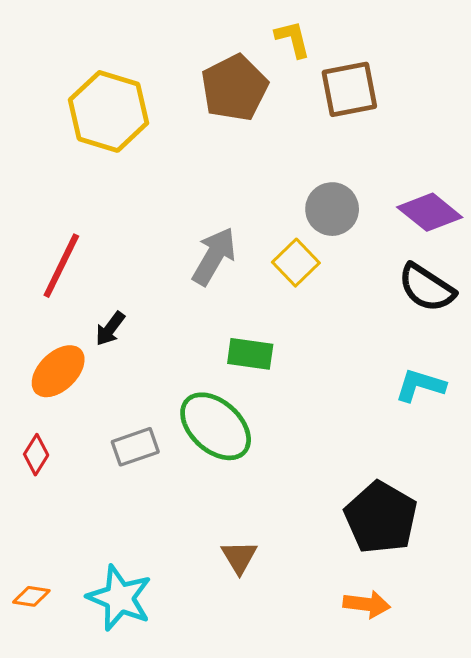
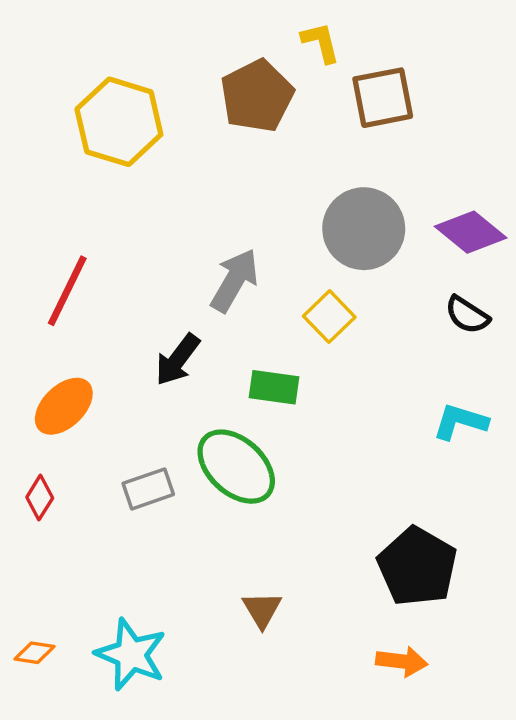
gray circle: (332, 209) -> (364, 229), size x1.4
yellow square: (296, 263) -> (329, 317), moved
black semicircle: (427, 288) -> (467, 315), size x0.7
black arrow: (110, 329) -> (178, 360), moved, size x1.4

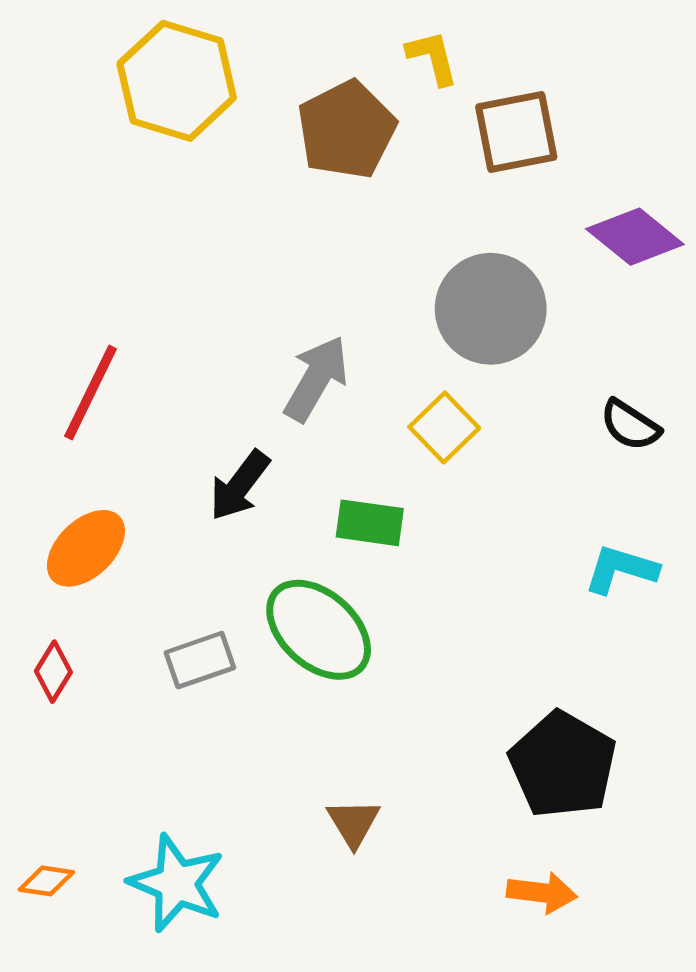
yellow hexagon: (119, 122) -> (177, 81), moved
purple diamond: (471, 232) -> (635, 237), moved

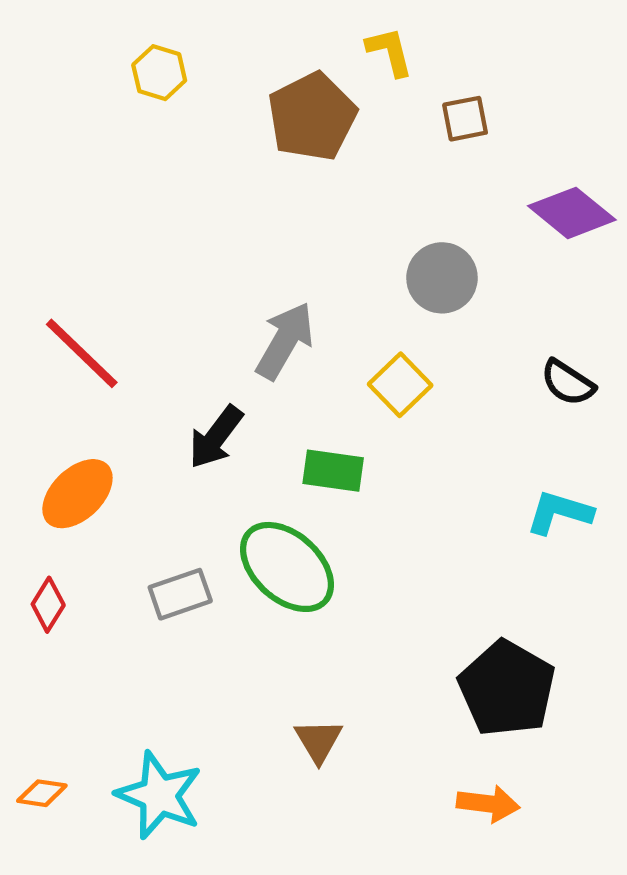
yellow hexagon: (177, 81) -> (159, 73), size x0.5
brown square: (516, 132) -> (465, 119), size x0.6
gray circle: (491, 309) -> (442, 278), size x0.7
red line: (91, 393) -> (82, 353), turned -72

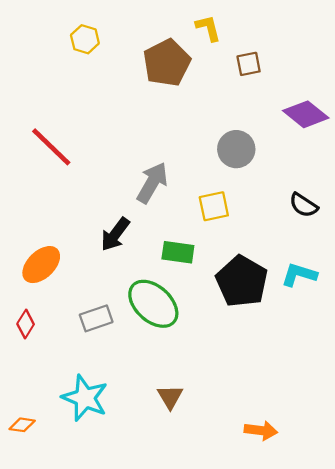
red line: (82, 353) -> (51, 147), moved
yellow square: (400, 385) -> (214, 206), turned 32
black pentagon: (507, 688) -> (242, 281), moved
cyan star: (159, 795) -> (85, 398), moved

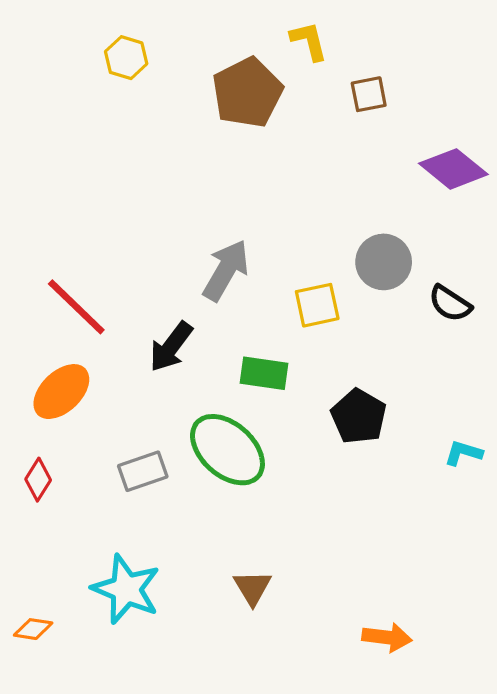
red line: (51, 147) -> (76, 307), moved
gray circle: (236, 149) -> (384, 262), moved
cyan L-shape: (299, 275) -> (463, 453), moved, size x0.7
black pentagon: (242, 281) -> (359, 416), size x0.7

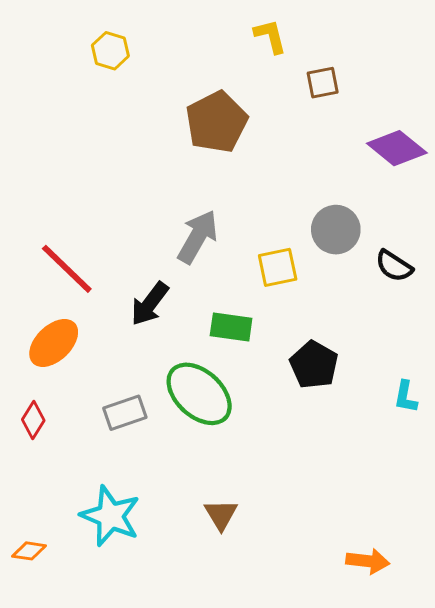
brown pentagon: (247, 93) -> (217, 122), moved
cyan L-shape: (463, 453) -> (406, 397), turned -96
orange arrow: (387, 637) -> (368, 561), moved

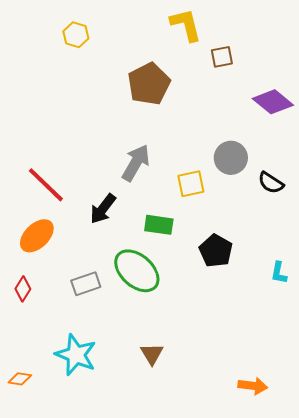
yellow L-shape: (270, 36) -> (186, 25), size x1.4

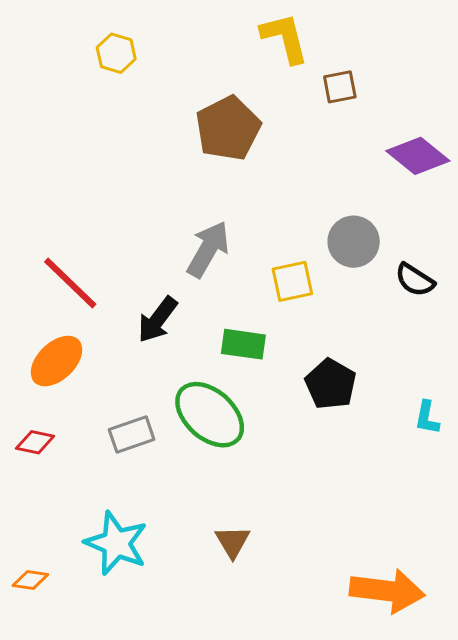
red diamond: (23, 289) -> (35, 442), turned 70
orange arrow: (253, 386) -> (387, 591), size x1.6

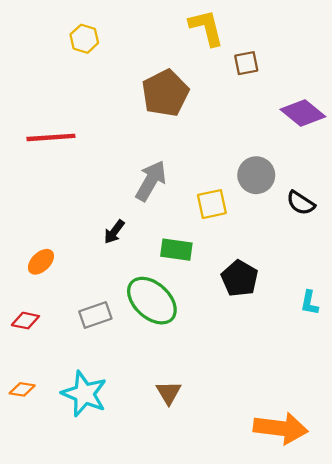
red line: (70, 283) -> (51, 137), moved, turned -48
black arrow: (158, 320) -> (114, 232), size x0.7
orange ellipse: (56, 361) -> (41, 262), size x0.7
orange diamond: (30, 580) -> (22, 389), moved

